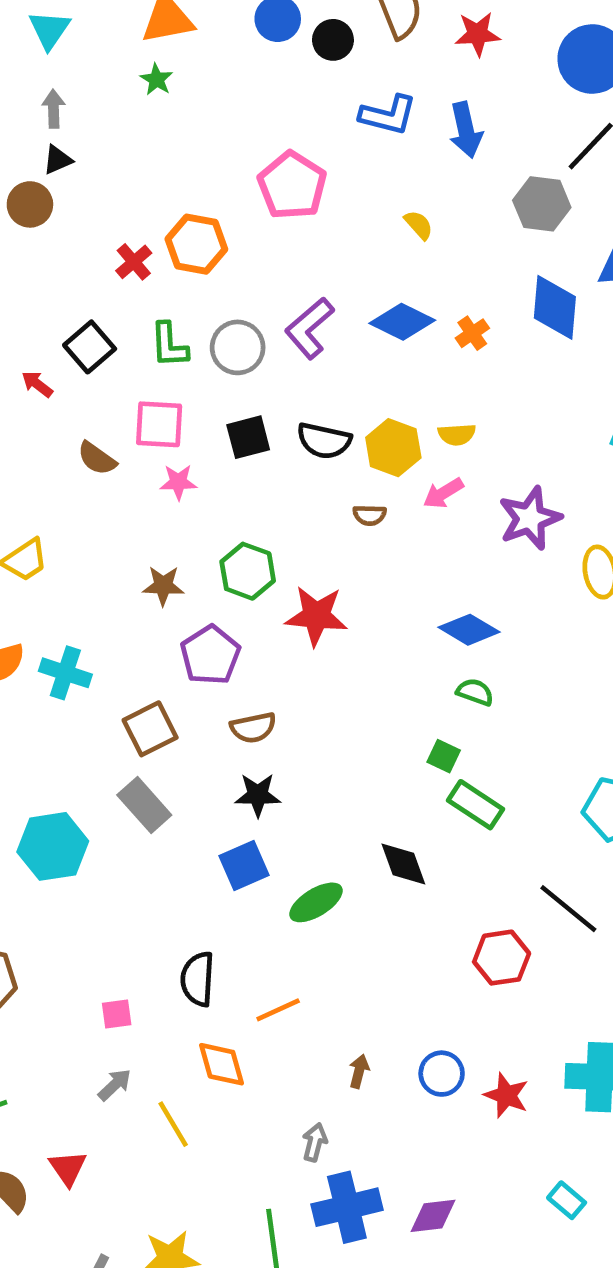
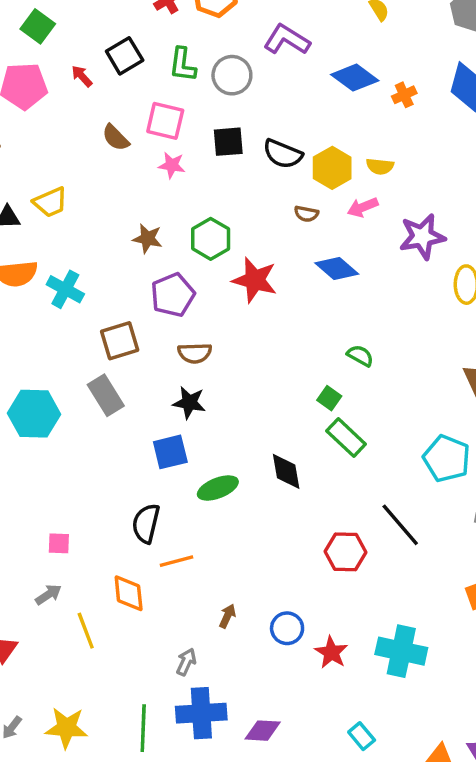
purple L-shape: (309, 328) -> (287, 40), moved, turned 63
blue diamond: (469, 630) -> (337, 269), moved
black semicircle: (198, 979) -> (146, 523), moved

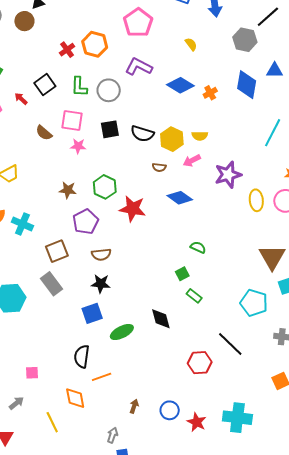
green square: (329, 398) -> (182, 274), turned 32
green rectangle: (346, 437) -> (194, 296), size x0.7
gray arrow: (48, 595) -> (16, 403), moved

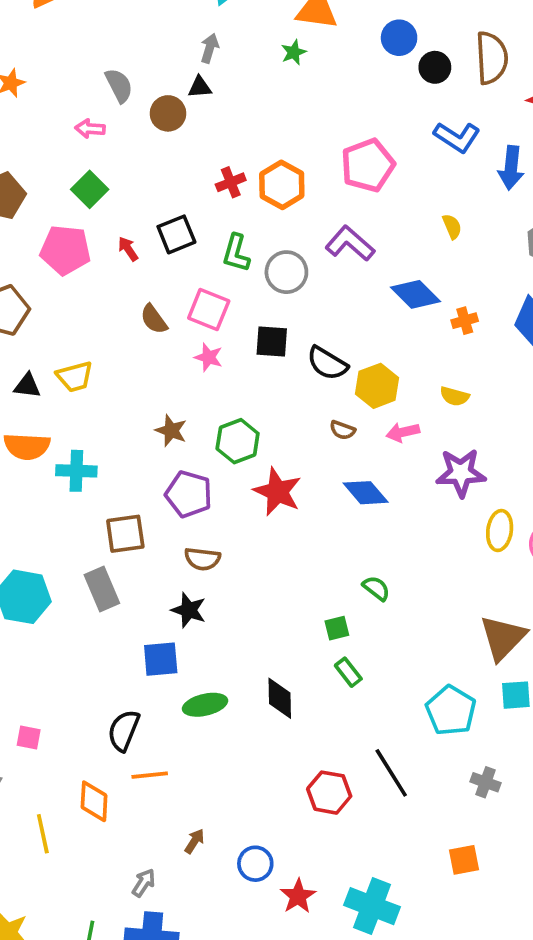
yellow semicircle: (200, 136) -> (455, 396), moved
purple pentagon: (85, 222) -> (189, 494), turned 30
cyan cross: (22, 224) -> (76, 471), turned -35

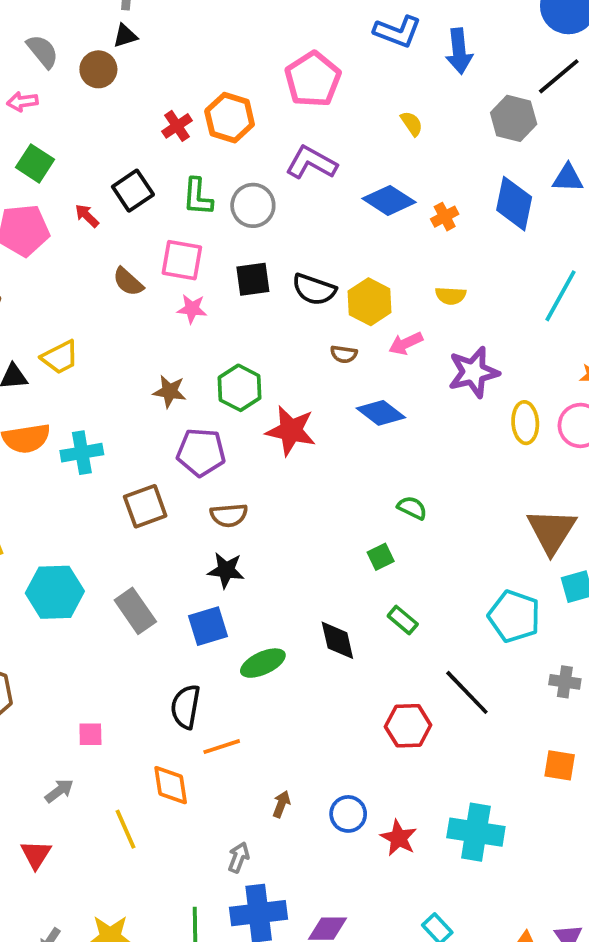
gray rectangle: (102, 589) -> (135, 611), moved
green rectangle: (348, 672) -> (403, 620), moved
orange square: (464, 860) -> (560, 765), turned 32

